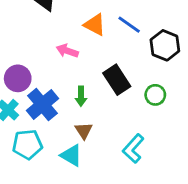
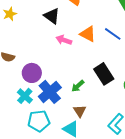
pink arrow: (67, 51) -> (64, 40), moved
green arrow: (81, 96) -> (78, 86), turned 48

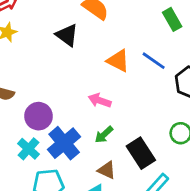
pink arrow: (64, 40) -> (100, 101), moved
black rectangle: (104, 74) -> (141, 153), moved
brown triangle: (80, 111) -> (107, 170), turned -32

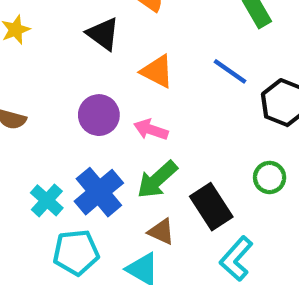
orange triangle: (118, 61) -> (157, 71), moved
purple circle: (38, 116) -> (99, 115), moved
green arrow: (104, 135) -> (157, 180), size x1.5

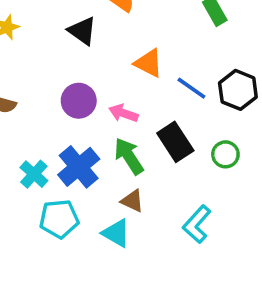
orange triangle: (157, 71) -> (149, 63), moved
blue line: (230, 71) -> (191, 88), moved
green arrow: (157, 180) -> (129, 156), turned 99
black rectangle: (211, 207) -> (175, 142), moved

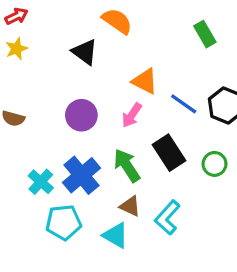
pink arrow: (123, 113) -> (132, 115), moved, turned -75
cyan L-shape: (197, 224) -> (167, 218), moved

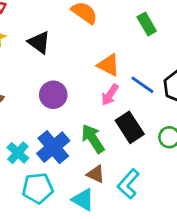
green rectangle: (205, 34) -> (147, 24), moved
black triangle: (85, 52) -> (39, 42), moved
pink arrow: (132, 115) -> (110, 95), moved

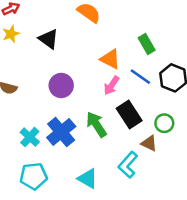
green rectangle: (147, 24) -> (147, 44), moved
brown triangle: (96, 174) -> (149, 143), moved
cyan pentagon: (38, 188) -> (34, 176), moved

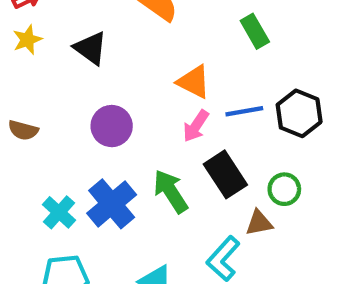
green rectangle: (147, 44) -> (255, 31), moved
blue line: (140, 77) -> (244, 111), turned -45
brown triangle: (149, 143) -> (259, 223), turned -36

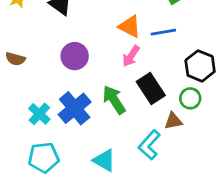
blue line: (244, 111) -> (163, 32), moved
black hexagon: (299, 113) -> (200, 66), moved

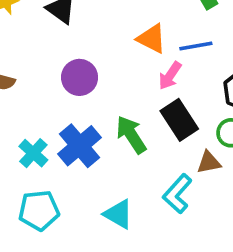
pink arrow: (131, 56) -> (170, 76), moved

